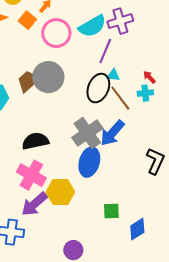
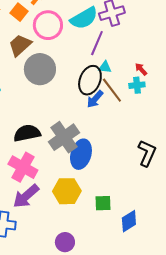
brown trapezoid: (28, 81) -> (20, 45), moved
gray cross: (87, 133) -> (64, 137), moved
blue arrow: (112, 133) -> (95, 99), moved, size x0.7
yellow hexagon: (60, 192) -> (67, 191), moved

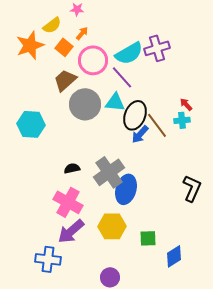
purple line: (97, 43) -> (122, 77), moved, turned -65
cyan triangle: (105, 67) -> (115, 102), moved, size x1.5
black semicircle: (27, 133) -> (72, 168), size x0.6

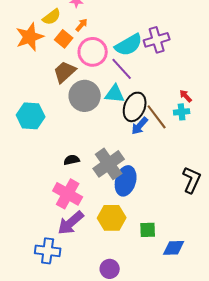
blue diamond: (174, 256) -> (174, 248), turned 30

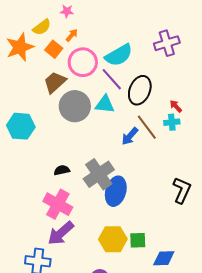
purple cross: (157, 40) -> (167, 43), moved
black ellipse: (135, 107) -> (140, 90), moved
yellow hexagon: (112, 218) -> (113, 239), moved

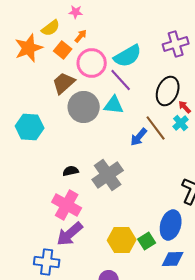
black ellipse: (140, 90) -> (168, 91), moved
cyan cross: (172, 122) -> (181, 123), turned -35
blue ellipse: (116, 191) -> (171, 225), moved
green square: (138, 240) -> (147, 241), turned -30

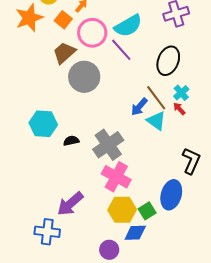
cyan triangle: (114, 105) -> (156, 121), moved, turned 30
red arrow: (185, 107) -> (179, 109), moved
cyan hexagon: (30, 127) -> (43, 124), moved
pink cross: (67, 205) -> (116, 177), moved
blue diamond: (173, 259) -> (135, 233), moved

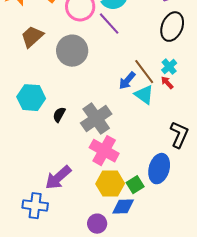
brown trapezoid: (64, 53) -> (32, 37), moved
black ellipse: (168, 61) -> (172, 27), moved
black semicircle: (71, 141) -> (59, 115), turned -49

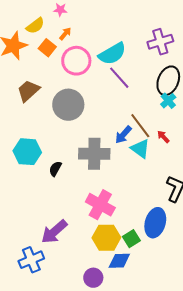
purple line: (109, 24) -> (119, 78), moved
cyan cross: (169, 67) -> (168, 101), moved
gray cross: (96, 119) -> (94, 154), moved, turned 36
blue cross: (35, 206) -> (31, 260), turned -30

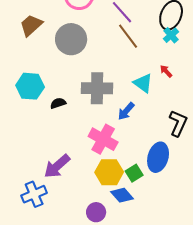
brown line: (140, 126) -> (128, 36), moved
blue arrow: (123, 135) -> (126, 111), moved
black semicircle: (55, 169) -> (58, 103), turned 42
blue diamond: (119, 261) -> (122, 195), turned 50

